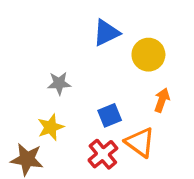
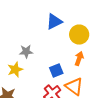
orange arrow: (162, 100) -> (79, 59), moved
yellow star: (51, 127) -> (15, 70), moved

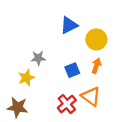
blue square: (56, 71) -> (72, 70), moved

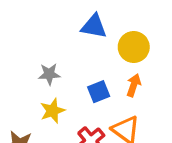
blue triangle: (69, 25) -> (94, 26), turned 36
yellow star: (26, 78) -> (52, 111), moved

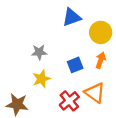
blue triangle: (94, 26) -> (72, 17), turned -30

